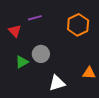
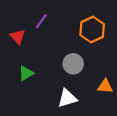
purple line: (35, 18) -> (41, 21), turned -40
gray circle: (41, 54) -> (73, 64), moved

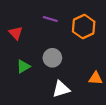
purple line: (41, 21) -> (50, 19), moved, turned 72
gray circle: (73, 64) -> (52, 58), moved

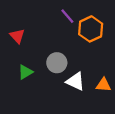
purple line: (50, 19) -> (67, 16), moved, turned 32
white triangle: (61, 89) -> (75, 81), moved, turned 42

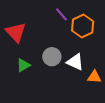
red triangle: (17, 36) -> (16, 32), size x1.5
white triangle: (75, 81) -> (75, 62), moved

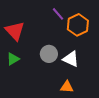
green triangle: (23, 65) -> (13, 59), moved
orange triangle: (94, 77) -> (67, 87), moved

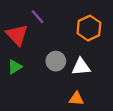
purple line: (58, 14) -> (38, 17), moved
white triangle: (71, 59) -> (81, 67), turned -30

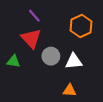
red triangle: (17, 35) -> (31, 38), moved
green triangle: (15, 67) -> (13, 61), turned 40

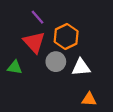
orange hexagon: (81, 26) -> (66, 36), moved
orange triangle: (70, 90) -> (89, 99), moved

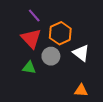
green triangle: (15, 67) -> (29, 68), moved
white triangle: (81, 67) -> (81, 53), moved, turned 42

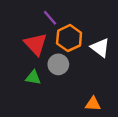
purple line: (34, 16) -> (50, 18), moved
white triangle: (81, 53) -> (100, 48), moved

